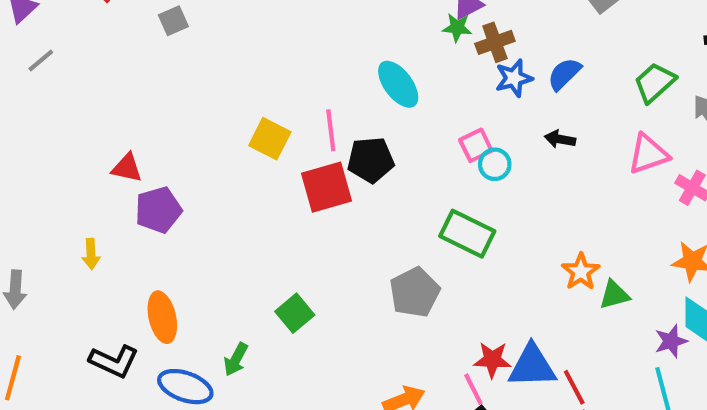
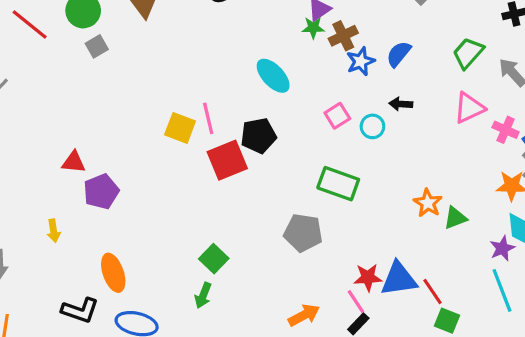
pink line: (331, 130) -> (208, 118), moved
cyan circle: (495, 164) -> (372, 126), moved
gray pentagon: (415, 292) -> (303, 233), turned -30
green arrow: (236, 359) -> (203, 295), moved

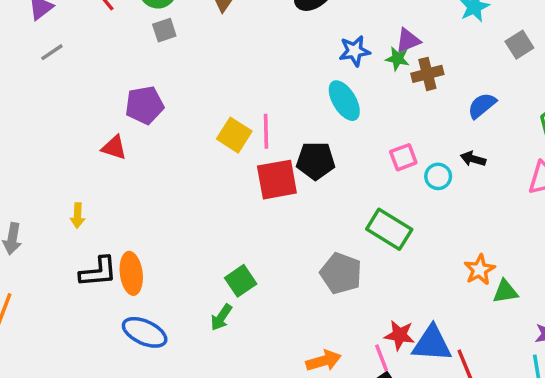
blue star: (361, 61) -> (354, 51), moved
purple pentagon: (101, 192) -> (145, 105), moved
black L-shape: (80, 310) -> (98, 272), moved, turned -36

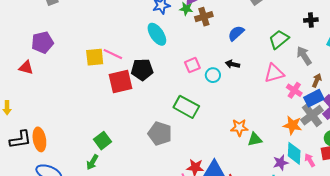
pink line: (266, 131) -> (113, 54), turned -60
yellow square: (234, 135) -> (95, 57), turned -36
orange star: (480, 270) -> (239, 128), turned 30

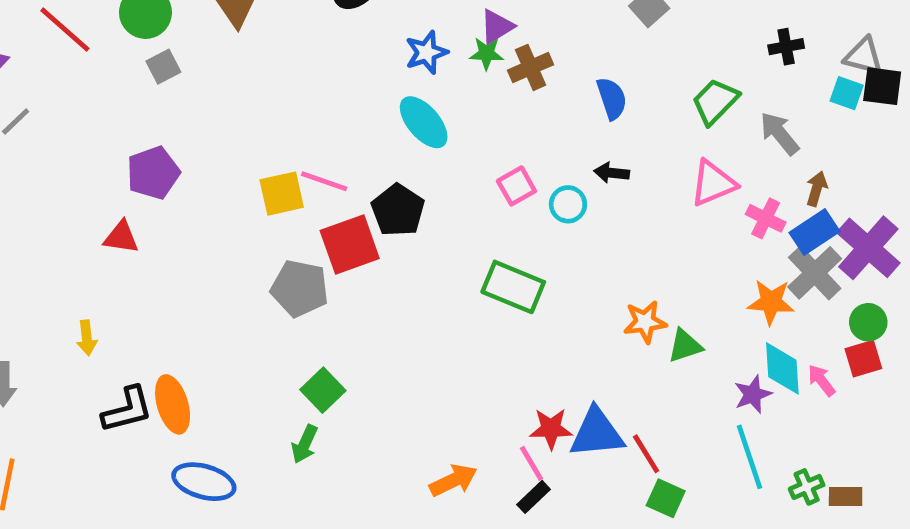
blue semicircle: (236, 33) -> (612, 98), turned 120
black pentagon: (142, 70) -> (398, 210), turned -30
gray pentagon: (160, 134) -> (300, 288), moved

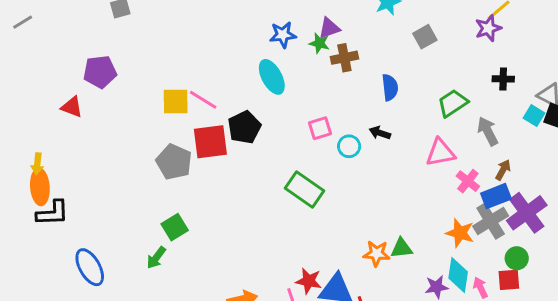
orange star: (645, 322) -> (377, 253), moved
orange ellipse: (173, 404) -> (40, 187), moved
blue ellipse: (204, 482) -> (90, 267), turned 33

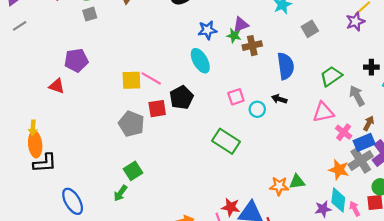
black cross: (503, 79) -> (371, 67), moved
blue semicircle: (390, 87) -> (286, 66), size x1.4
red square: (210, 142) -> (157, 109), size x0.7

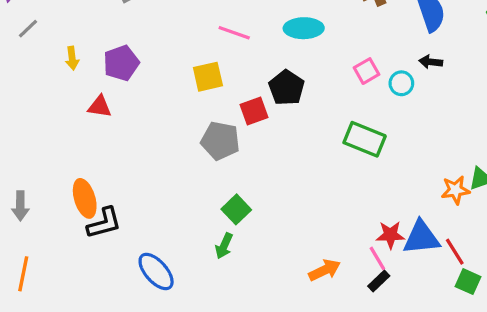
cyan ellipse: (200, 61) -> (304, 28), turned -50
pink line: (151, 78) -> (234, 33), moved
yellow arrow: (33, 128) -> (72, 58), moved

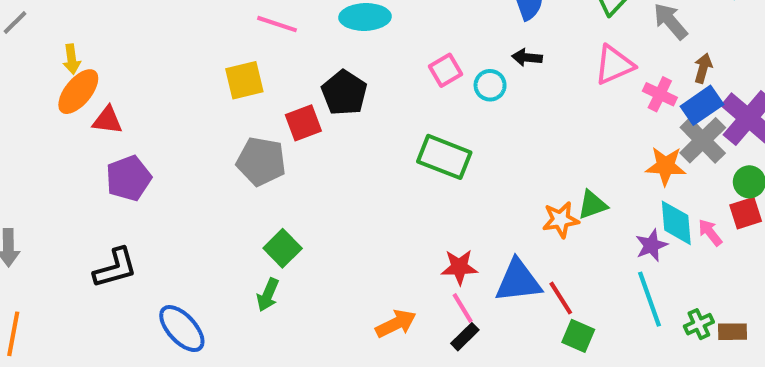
purple pentagon: (121, 63) -> (129, 178), moved
orange ellipse: (85, 198) -> (78, 92), moved, turned 57
red star: (390, 235) -> (459, 267), moved

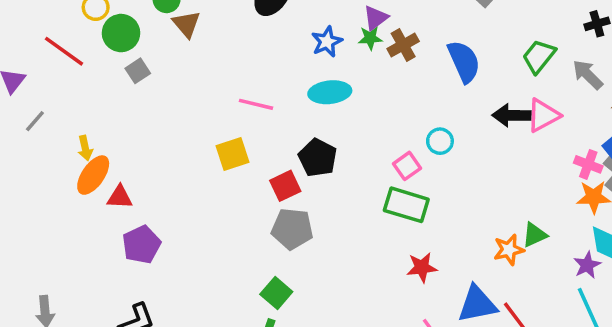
black arrow: (527, 58) -> (512, 115), moved, size x1.5
pink square: (446, 70) -> (407, 166), moved
pink cross: (660, 94) -> (588, 164), moved
gray pentagon: (261, 161) -> (292, 229), moved
red star: (459, 267) -> (422, 267), moved

